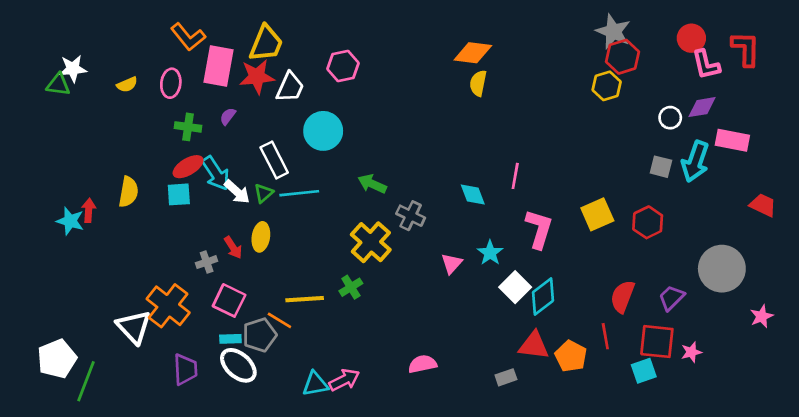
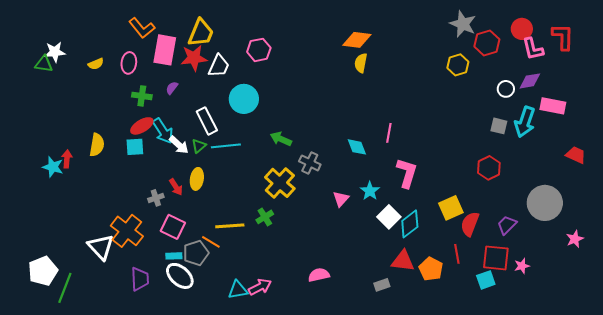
red hexagon: (622, 57) -> (487, 43), moved
yellow square: (597, 214) -> (451, 208), moved

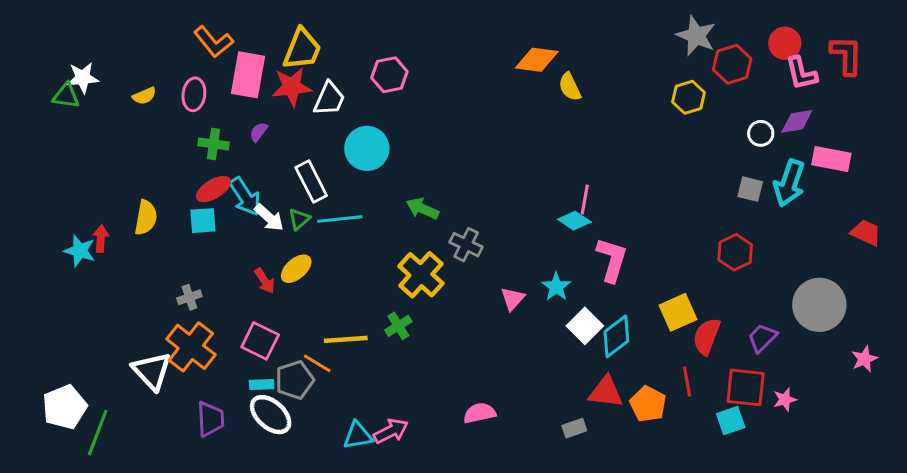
yellow semicircle: (361, 63) -> (570, 87), moved, turned -36
cyan diamond: (357, 147) -> (574, 221), moved, turned -35
yellow ellipse: (197, 179) -> (296, 269), turned 40
gray cross: (156, 198) -> (189, 297), moved

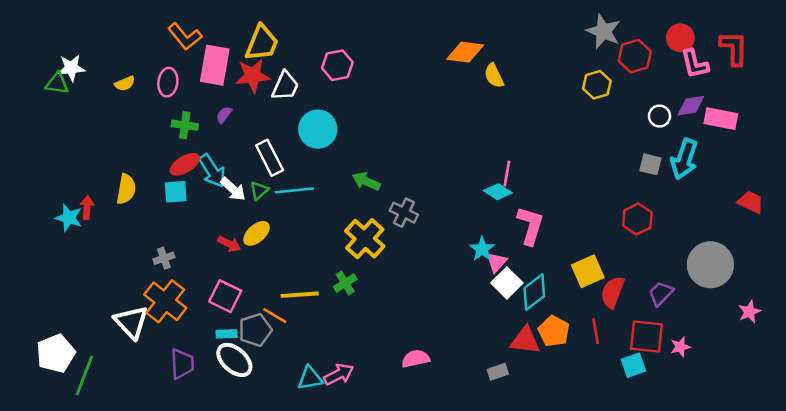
pink rectangle: (831, 159) -> (721, 119), moved
red arrow: (265, 281) -> (229, 244), turned -30
pink triangle: (513, 299) -> (496, 262), moved
orange pentagon: (648, 404) -> (554, 331), moved

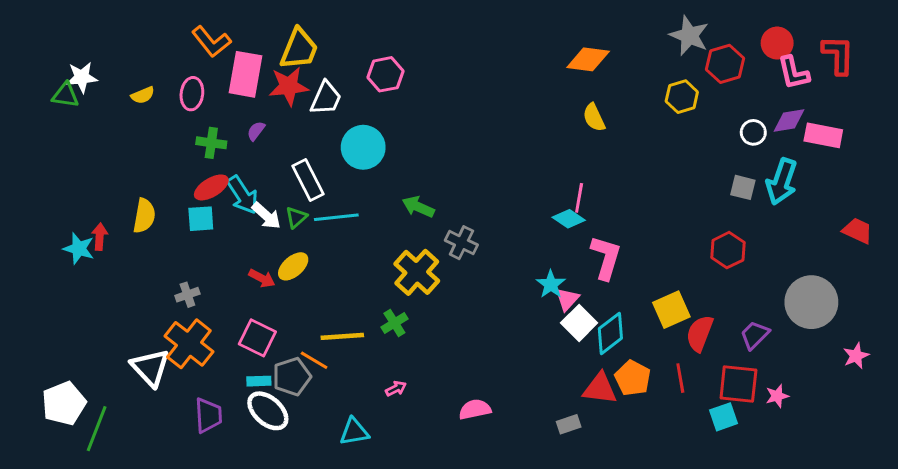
orange diamond: (465, 52) -> (588, 59), moved
yellow semicircle: (494, 76) -> (594, 117), moved
pink arrow: (339, 374) -> (396, 389), moved, size x0.6

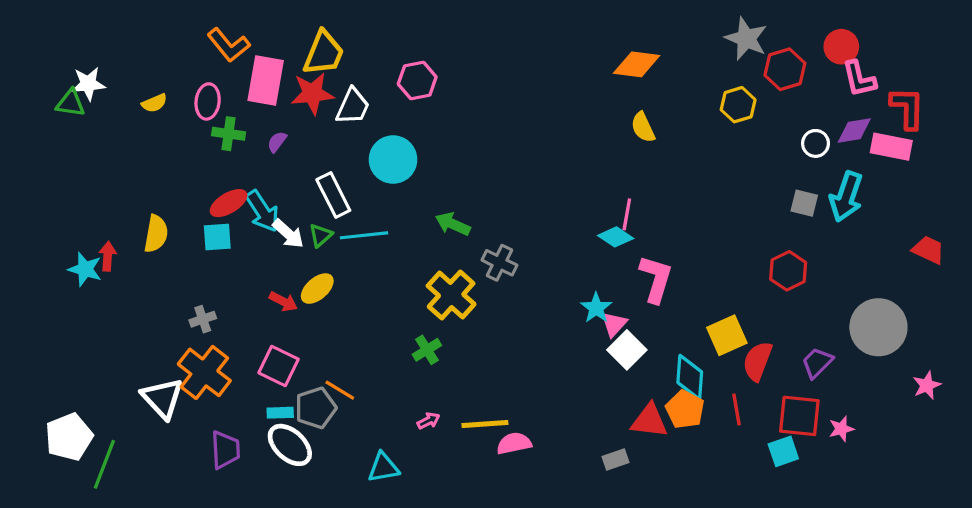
red L-shape: (838, 55) -> (907, 108), moved
green cross: (211, 143) -> (229, 134), moved
cyan diamond: (610, 333) -> (690, 377), moved, turned -48
yellow line: (342, 336) -> (485, 424), moved

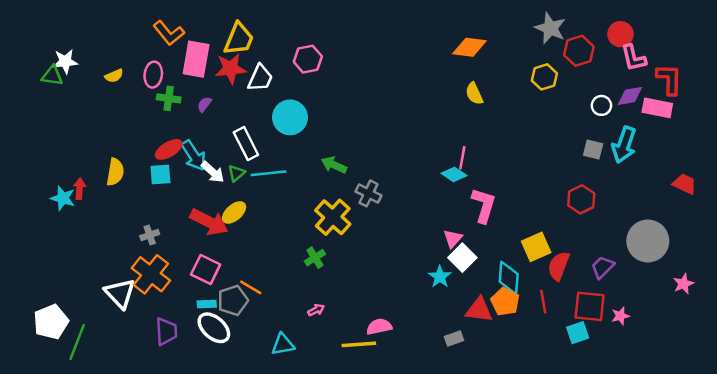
red arrow: (283, 301) -> (209, 222), size x1.8
cyan star: (596, 308) -> (440, 277), moved
yellow line: (485, 424) -> (359, 344), moved

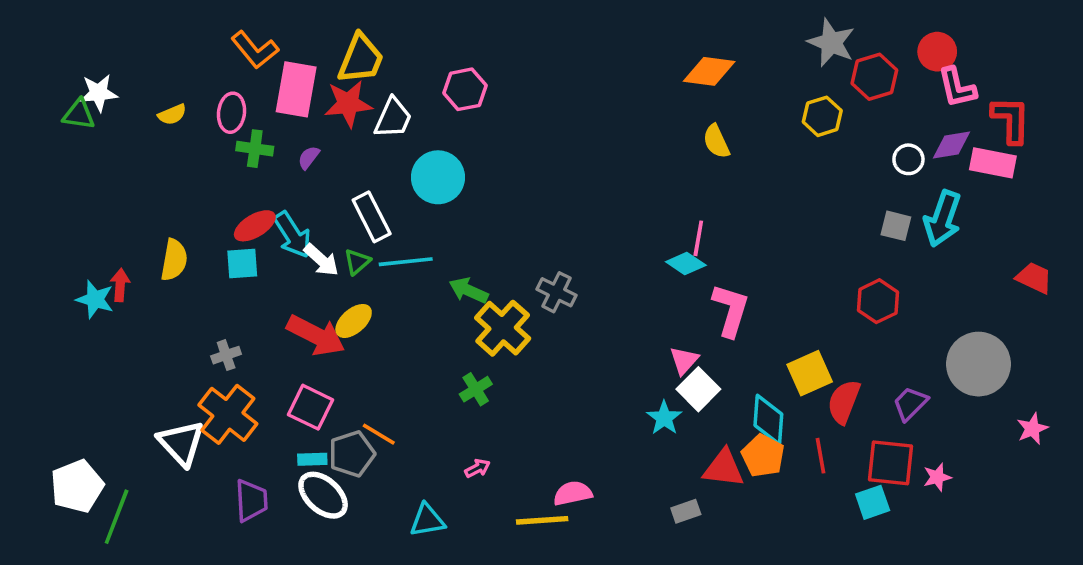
green arrow: (334, 165) -> (469, 290), moved

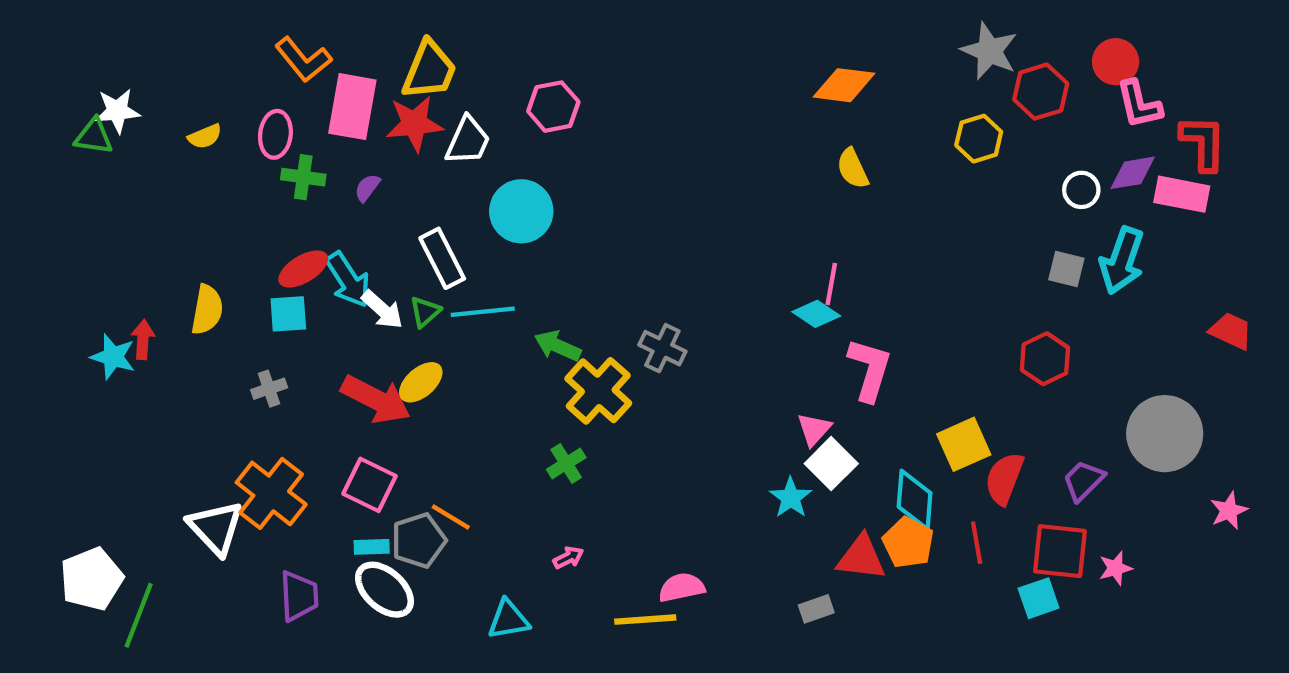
gray cross: (226, 355) -> (269, 389), moved

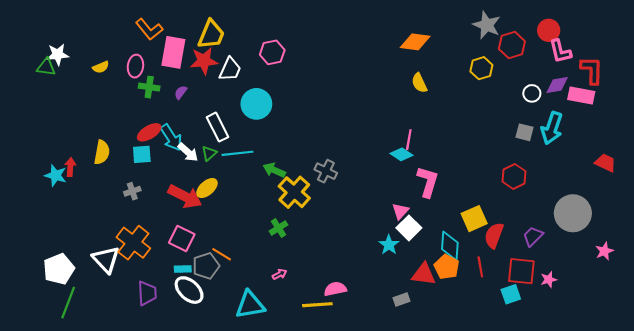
white pentagon: (92, 579) -> (59, 269), moved
cyan triangle: (508, 620) -> (250, 305), size x1.4

